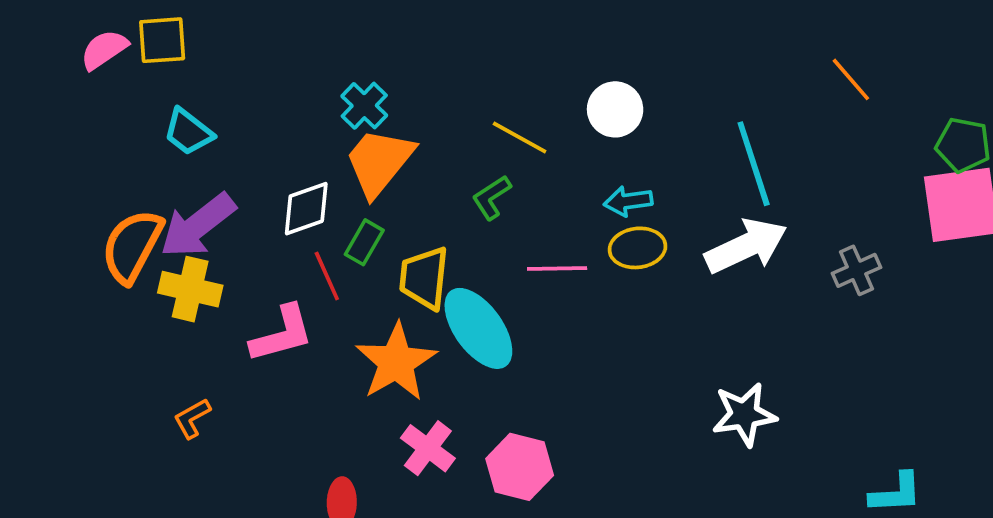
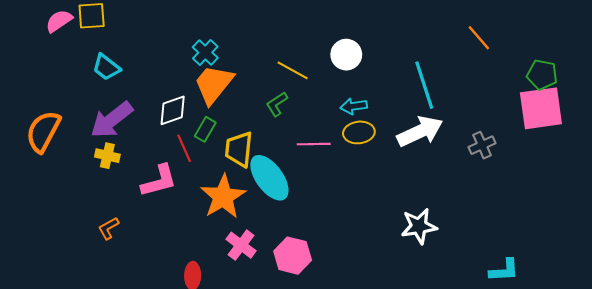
orange semicircle: (132, 246) -> (43, 131), moved
yellow cross: (190, 289) -> (107, 156), size x0.7

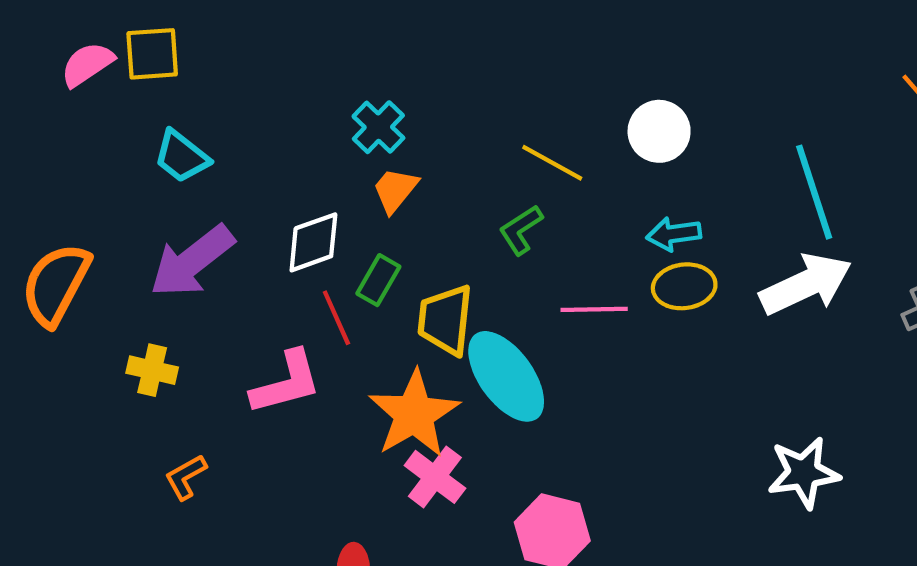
orange trapezoid: (214, 84) -> (395, 190), size x0.6
yellow cross: (107, 156) -> (152, 370), moved
pink cross: (241, 245) -> (435, 477), moved

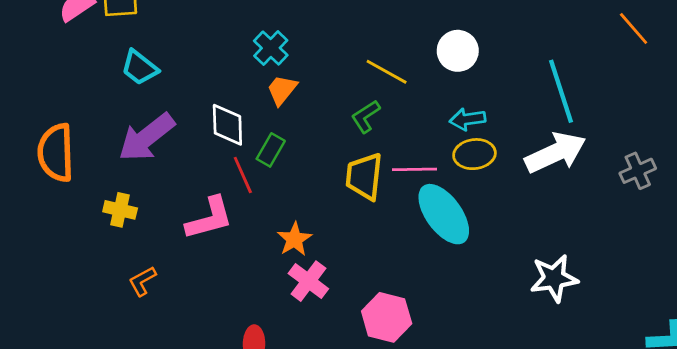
white diamond: (313, 242) -> (227, 125), turned -72
orange semicircle: (56, 284) -> (56, 153), turned -30
yellow trapezoid: (445, 320) -> (364, 176), moved
cyan ellipse: (506, 376) -> (444, 214), moved
orange star: (414, 414) -> (294, 239), size x0.6

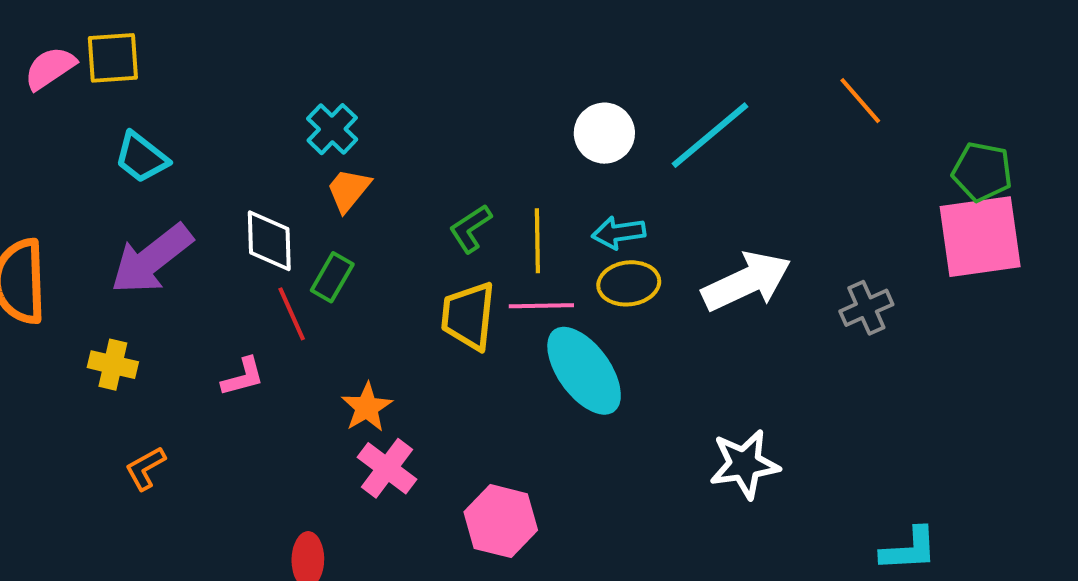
yellow line: (387, 72) -> (537, 241), moved, turned 60
cyan line: (561, 91) -> (710, 135), moved, turned 68
pink L-shape: (209, 218) -> (243, 377), size x0.6

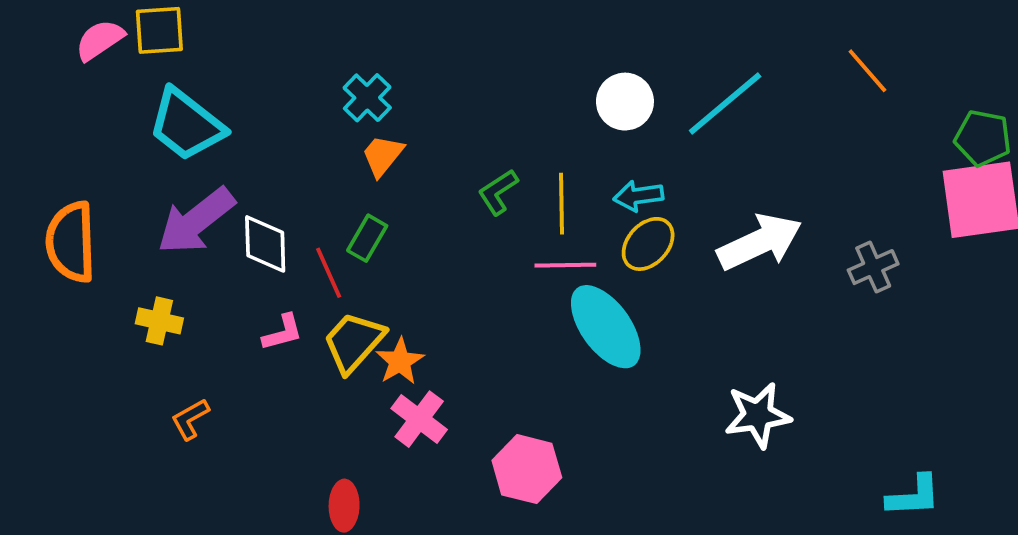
cyan trapezoid: (141, 157) -> (186, 125), size x1.5
white diamond: (269, 241) -> (265, 244), moved
yellow ellipse: (629, 283) -> (648, 244), turned -40
yellow trapezoid: (468, 316) -> (354, 342), moved, turned 36

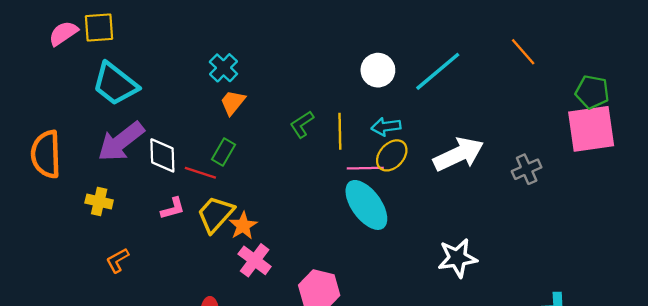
pink line: (565, 265) -> (365, 168), moved
red line: (329, 273) -> (200, 173), turned -48

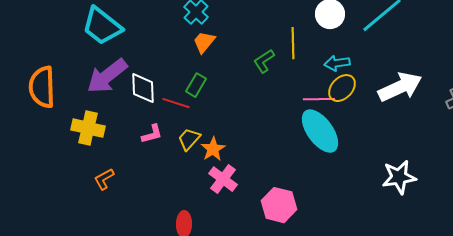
yellow line: (340, 131) -> (293, 43), moved
yellow cross: (99, 202) -> (88, 128), size x1.4
yellow trapezoid: (215, 214) -> (189, 139), size x0.7

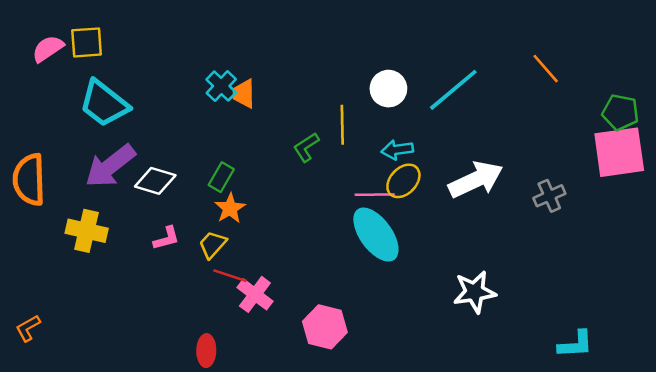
orange trapezoid: (204, 42) -> (244, 94), moved, turned -40
white diamond: (143, 88) -> (155, 181), turned -72
red line: (176, 103) -> (230, 276), moved
orange star: (213, 149) -> (230, 208), moved
orange L-shape: (104, 179) -> (28, 328), moved

